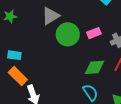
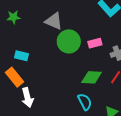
gray triangle: (51, 16) -> (54, 21), turned 48
cyan rectangle: (14, 55) -> (21, 56), moved

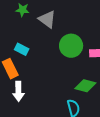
gray triangle: (54, 21) -> (47, 19), moved

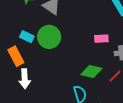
green circle: (71, 46) -> (49, 37), moved

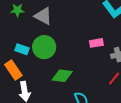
green diamond: (91, 72) -> (62, 76), moved

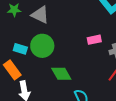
green diamond: (62, 76) -> (61, 74), turned 55

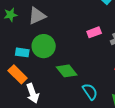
gray triangle: (40, 15) -> (37, 16), turned -42

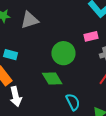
pink rectangle: (94, 32) -> (91, 36), moved
green circle: (44, 46) -> (63, 53), moved

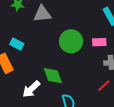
green circle: (63, 53) -> (71, 41), moved
white arrow: (16, 97) -> (31, 89), moved, turned 48

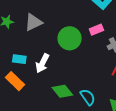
green diamond: (53, 76) -> (62, 91), moved
white arrow: (31, 89) -> (42, 63), moved

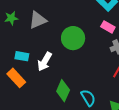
pink rectangle: (96, 30) -> (108, 27), moved, turned 48
green diamond: (62, 91) -> (63, 91), turned 60

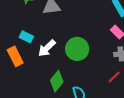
green circle: (73, 38) -> (77, 49), moved

